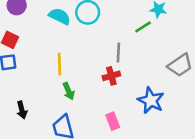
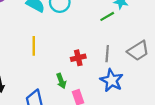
gray line: (118, 53) -> (107, 54), moved
green arrow: (69, 91) -> (61, 81), moved

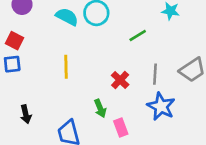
green line: (107, 16) -> (138, 36), moved
red cross: (78, 58) -> (120, 80), turned -32

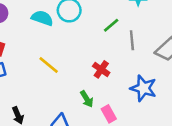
yellow line: (66, 67) -> (49, 65), turned -40
gray line: (155, 74) -> (132, 40), moved

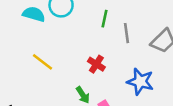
green line: (111, 25) -> (105, 19), turned -35

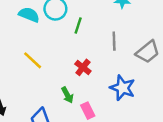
green line: (105, 19) -> (78, 26), moved

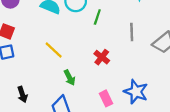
blue star: (122, 88) -> (136, 92), moved
green arrow: (67, 95) -> (70, 78), moved

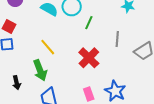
red cross: (102, 57) -> (89, 58), size x1.5
green arrow: (70, 78) -> (40, 70), moved, size x1.5

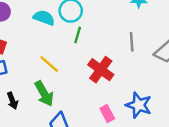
green line: (89, 23) -> (78, 35), moved
black arrow: (17, 83) -> (12, 101), moved

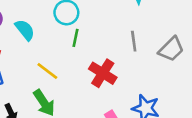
cyan semicircle: (44, 18) -> (25, 30), moved, turned 35

